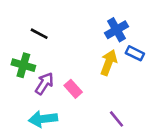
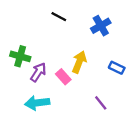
black line: (39, 34) -> (59, 17), moved
blue rectangle: (135, 53) -> (117, 68), moved
yellow arrow: (109, 63) -> (79, 62), moved

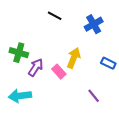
cyan arrow: (37, 103) -> (20, 96), moved

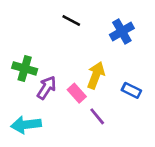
blue rectangle: (108, 63) -> (131, 90), moved
purple line: (94, 96) -> (97, 116), moved

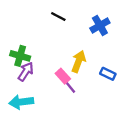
purple arrow: (47, 88) -> (26, 72), moved
purple line: (97, 116) -> (70, 86), moved

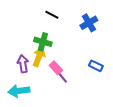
green cross: (20, 56) -> (43, 42), moved
yellow arrow: (79, 61) -> (39, 57), moved
purple arrow: (26, 72) -> (23, 64), turned -42

